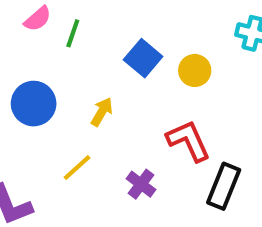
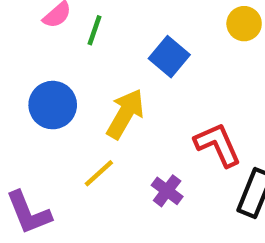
yellow circle: (195, 70) -> (244, 24), moved
yellow arrow: (102, 112) -> (125, 114), size x1.6

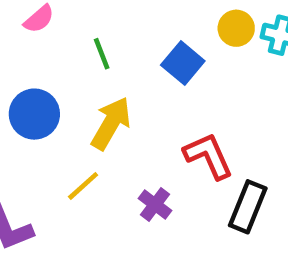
green line: (94, 30) -> (102, 54), moved, turned -40
blue square: (169, 57) -> (183, 63), moved

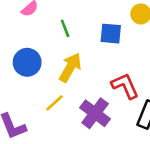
blue square: (183, 63) -> (111, 34), turned -35
purple cross: (155, 204) -> (95, 113), size x1.6

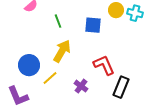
blue circle: (27, 62) -> (29, 65), moved
purple cross: (95, 113) -> (81, 86), size x0.6

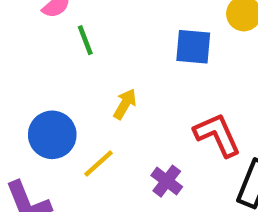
green line: (58, 21) -> (85, 40), moved
yellow arrow: (62, 51) -> (125, 104), size x0.6

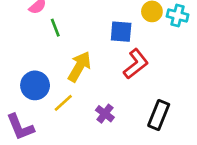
yellow arrow: (125, 104) -> (79, 67), size x1.6
red L-shape: (217, 135) -> (136, 64), moved, turned 76

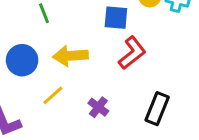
yellow arrow: (79, 67) -> (70, 56), turned -124
blue circle: (35, 85) -> (22, 60), moved

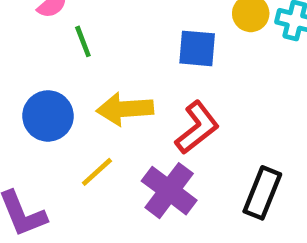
red L-shape: (132, 53) -> (197, 128), moved
purple cross: (98, 107) -> (169, 191), size x1.6

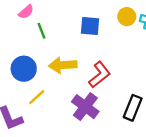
blue square: (197, 48) -> (90, 26), moved
yellow line: (97, 172) -> (37, 97), moved

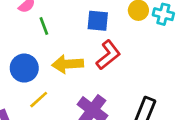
red L-shape: (100, 75) -> (108, 55), moved

